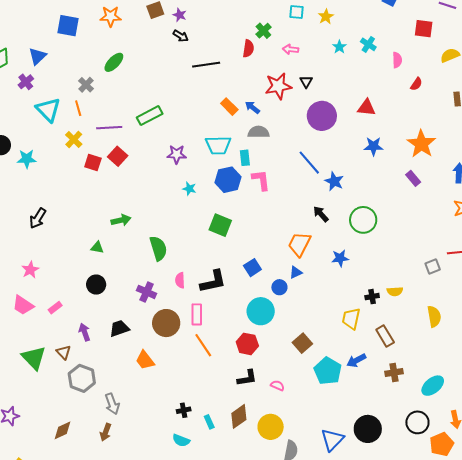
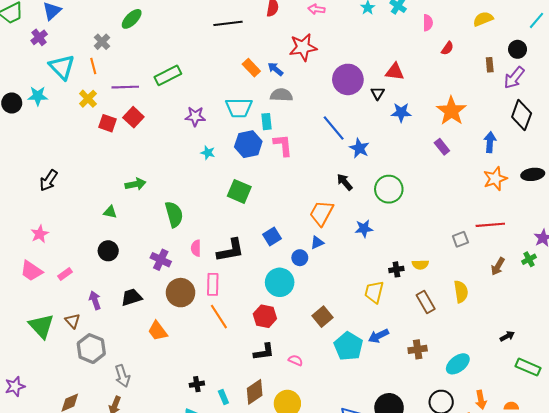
black triangle: (306, 82) -> (378, 93), moved
cyan star: (27, 159) -> (38, 96), moved
brown rectangle: (385, 336) -> (426, 302), moved

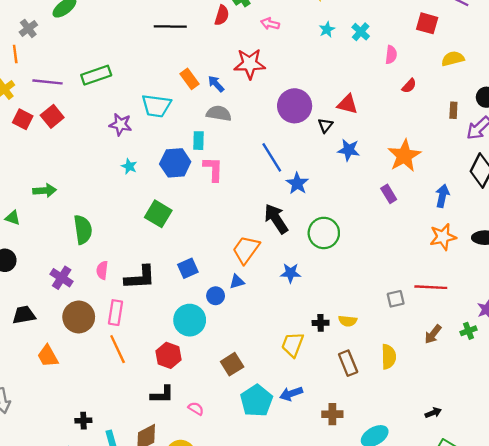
cyan trapezoid: (239, 108) -> (156, 106), moved
black arrow: (345, 182) -> (276, 219), size x1.5

